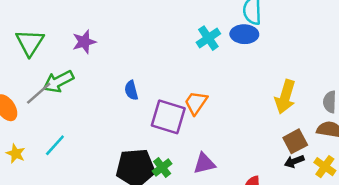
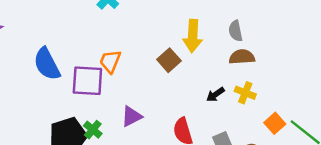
blue semicircle: (131, 90) -> (47, 64), size x1.8
brown square: (295, 141) -> (169, 60), moved

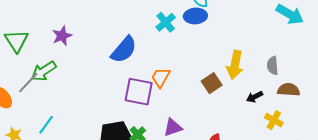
brown semicircle: (242, 57) -> (289, 90), moved
blue semicircle: (47, 64) -> (124, 50), moved, turned -120
black arrow: (215, 95) -> (255, 97), moved

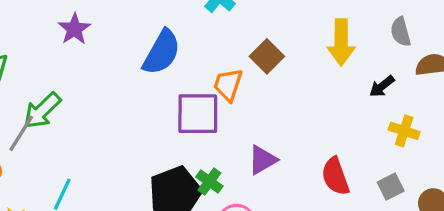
purple star: (62, 36) -> (74, 29), moved
brown square: (212, 83) -> (267, 56), moved
yellow cross: (274, 120) -> (404, 131), moved

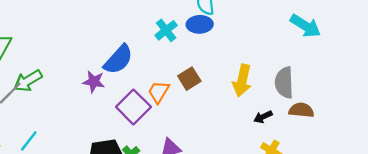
purple star: (74, 29) -> (94, 82), moved, turned 30
gray semicircle: (401, 32) -> (284, 83), size x1.5
purple square: (198, 114) -> (133, 107), turned 32

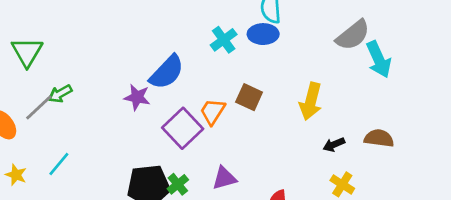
cyan arrow: (305, 26) -> (379, 59), moved, turned 32
brown square: (189, 79) -> (249, 97), turned -35
green arrow: (28, 81) -> (60, 94), size x0.7
gray semicircle: (284, 83) -> (353, 35), moved, turned -128

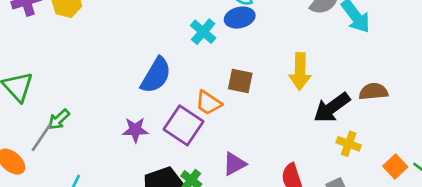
purple star: (137, 97) -> (135, 130), moved
orange trapezoid: (213, 112) -> (208, 103), turned -76
black arrow: (334, 145) -> (332, 108), size x1.8

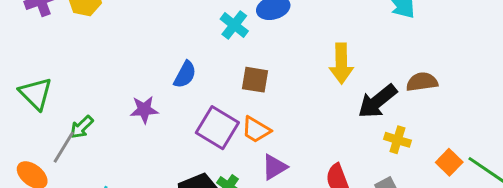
blue semicircle: (156, 75) -> (185, 75), size x0.7
brown square: (240, 81) -> (255, 80), moved
orange trapezoid: (208, 103) -> (256, 130), moved
purple star: (135, 130) -> (144, 110), moved

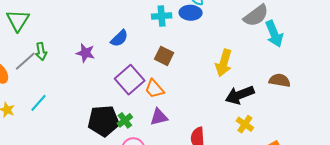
cyan cross: (234, 25) -> (162, 16), turned 30
brown semicircle: (422, 82) -> (280, 80), moved
green arrow: (82, 127) -> (41, 52), turned -72

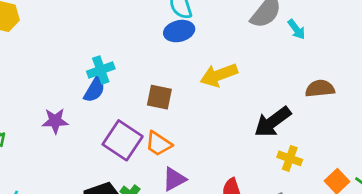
cyan cross: (162, 16) -> (101, 70), moved
cyan arrow: (274, 34) -> (296, 29), size x0.6
yellow arrow: (224, 63) -> (219, 75), moved, turned 68

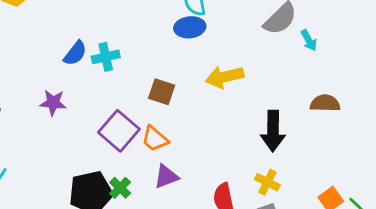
blue semicircle: (95, 90) -> (75, 53), moved
black arrow: (273, 122) -> (273, 131), turned -60
yellow cross: (290, 158) -> (267, 182), moved

